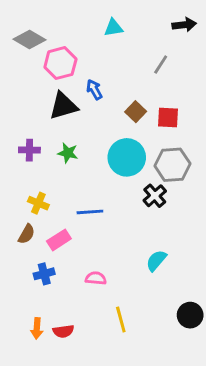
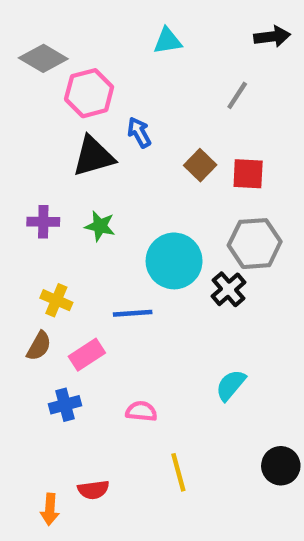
cyan circle: (127, 157) -> (174, 261), moved
orange arrow: (37, 328) -> (50, 509), moved

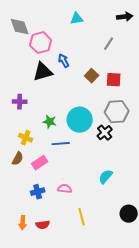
gray diamond: (43, 58) -> (20, 27), turned 40
green star: (100, 226) -> (50, 122), moved
blue cross: (65, 405) -> (38, 192), moved
orange arrow: (50, 509) -> (23, 223), moved

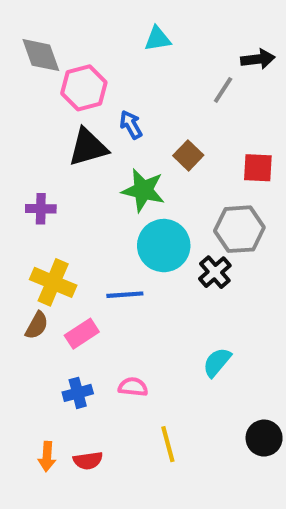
black arrow: (125, 17) -> (258, 59), moved
red square: (114, 80) -> (258, 168), moved
green star: (50, 122) -> (143, 190), moved, size x1.5
yellow cross: (26, 138) -> (53, 282), size x1.5

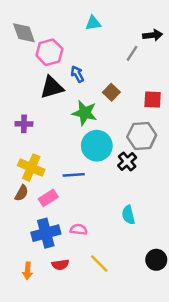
cyan semicircle: (217, 362) -> (128, 215), turned -54
blue cross: (78, 393) -> (46, 233), size x1.6
yellow line: (168, 444) -> (99, 263), turned -30
red semicircle: (88, 461) -> (60, 265), moved

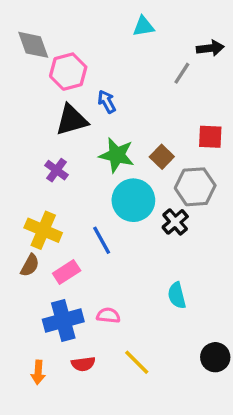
cyan triangle: (93, 23) -> (143, 26), moved
brown square: (111, 92) -> (162, 157), moved
purple cross: (24, 124) -> (57, 170), moved, turned 35
blue line: (74, 175) -> (102, 240), turned 65

